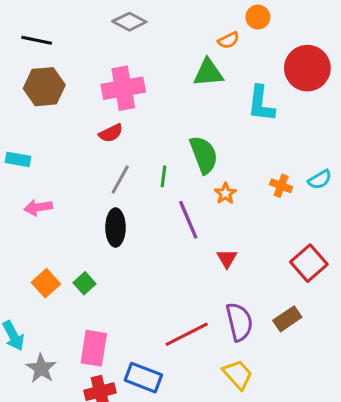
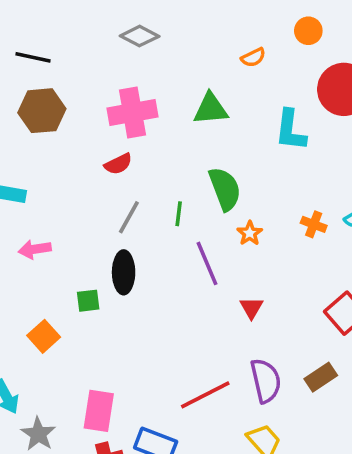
orange circle: (258, 17) -> (308, 31), moved
green triangle: (208, 73) -> (211, 109), moved
green square: (85, 283) -> (88, 301), moved, turned 35

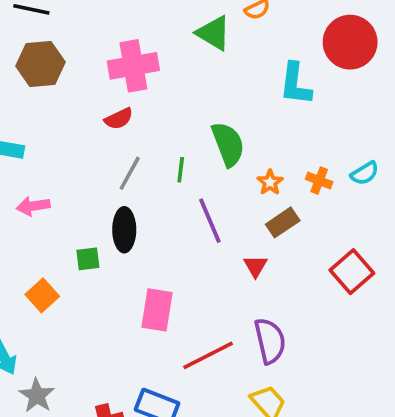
green triangle: (211, 109) -> (213, 33), moved, turned 36
orange star: (250, 233) -> (270, 182), moved
brown rectangle: (321, 377) -> (283, 222), moved
pink rectangle: (99, 411) -> (157, 310), moved

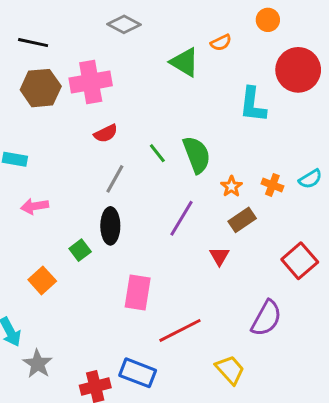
pink cross: (133, 66) -> (91, 82), moved
green line: (181, 170) -> (157, 153), moved, turned -45
purple line: (210, 221) -> (182, 218), turned 54
green square: (88, 259) -> (80, 250), turned -30
purple semicircle: (270, 341) -> (266, 318), moved, turned 42

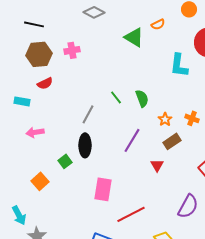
pink cross: (91, 82) -> (72, 50), size x0.6
red semicircle: (106, 133) -> (45, 83), moved
green semicircle: (197, 155) -> (142, 98), size x0.7

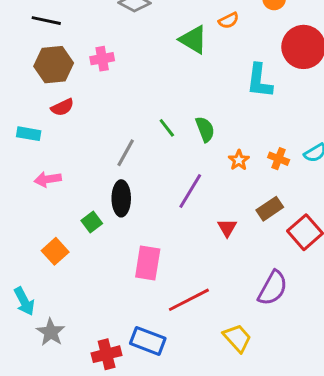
brown rectangle: (172, 141) -> (270, 209), moved

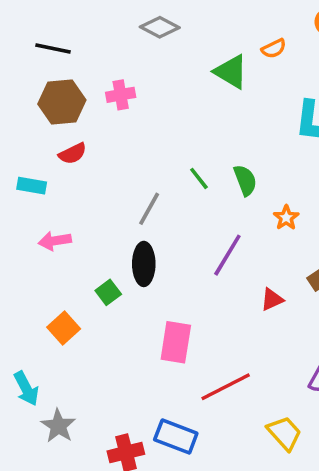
red triangle: (227, 228) -> (272, 300), turned 36

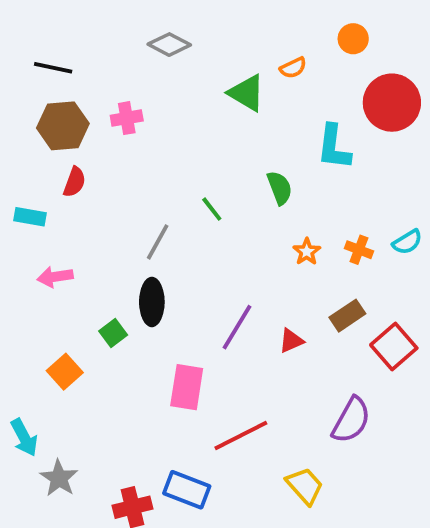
red semicircle: (73, 154) -> (74, 182), turned -44
green semicircle: (245, 180) -> (280, 188), moved
purple line: (227, 255) -> (237, 327), moved

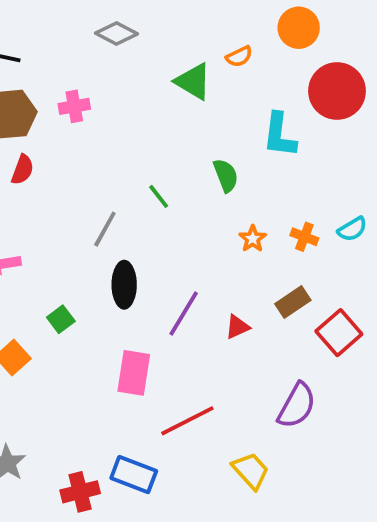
orange circle: (353, 39) -> (299, 28), size x1.4
black ellipse: (152, 302) -> (124, 285), moved

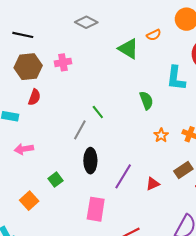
green line: (159, 196) -> (98, 112), moved

